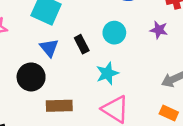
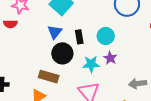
purple star: (159, 30) -> (110, 58), moved
black circle: (31, 77) -> (62, 53), moved

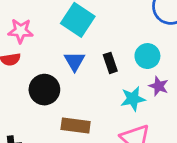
black circle: (62, 53) -> (44, 90), moved

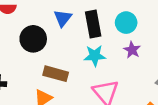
black rectangle: (110, 63) -> (93, 24), size x1.5
cyan star: (133, 99) -> (95, 56), moved

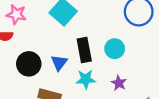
blue triangle: (63, 18) -> (59, 63), moved
purple star: (132, 50) -> (119, 83), moved

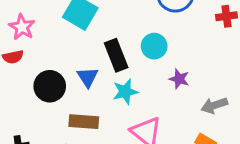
pink star: (16, 14) -> (22, 27), turned 30
purple star: (119, 83) -> (179, 79), moved

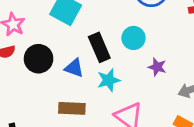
blue triangle: (88, 77) -> (74, 68), turned -35
black circle: (50, 86) -> (39, 59), moved

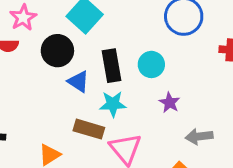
black circle: (39, 59) -> (57, 51), moved
brown rectangle: (72, 108) -> (89, 129), moved

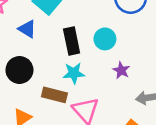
black circle: (57, 51) -> (19, 70), moved
blue triangle: (78, 82) -> (27, 29), moved

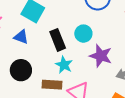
purple star: (121, 70) -> (101, 56), size x1.6
cyan star: (74, 73) -> (64, 65), turned -30

